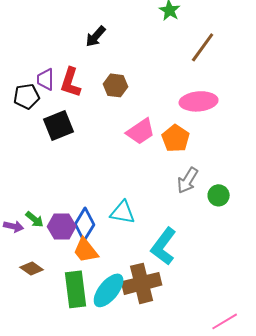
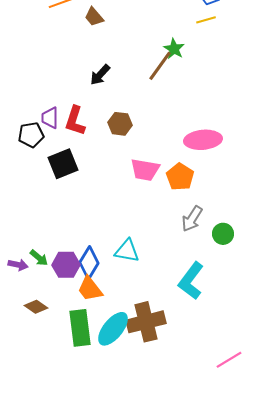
brown line: (203, 47) -> (160, 66), moved
pink trapezoid: (141, 131) -> (145, 170), turned 44
cyan L-shape: (164, 246) -> (191, 281), moved

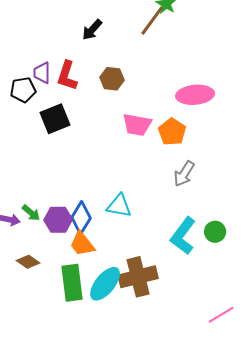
green circle: (223, 234) -> (215, 232), moved

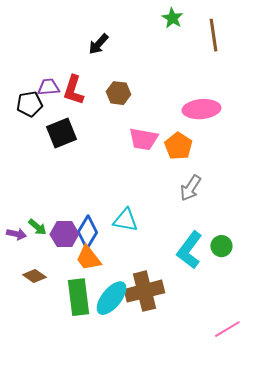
brown line: (152, 21) -> (213, 35), moved, turned -44
purple trapezoid: (42, 73) -> (48, 87), turned 85

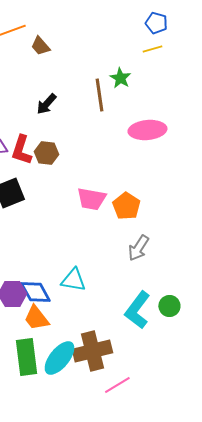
brown line: (213, 35) -> (99, 95), moved
brown hexagon: (118, 93) -> (46, 153), moved
pink ellipse: (201, 109) -> (147, 130), moved
blue diamond: (87, 232) -> (35, 292), turned -60
pink line: (227, 329) -> (117, 385), moved

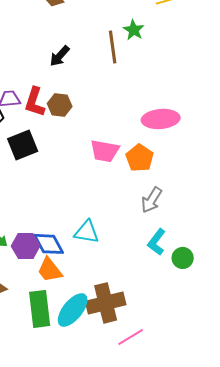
pink ellipse: (147, 130) -> (161, 119), moved
cyan L-shape: (137, 310) -> (157, 242), moved, size x0.7

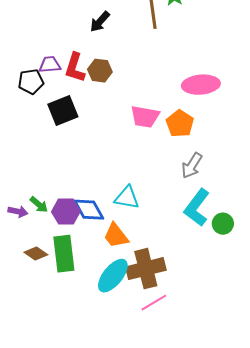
cyan L-shape: (157, 242) -> (197, 208), size x1.4
orange trapezoid: (50, 270) -> (116, 236), moved
green rectangle: (40, 309) -> (64, 254), moved
pink line: (131, 337) -> (154, 303), moved

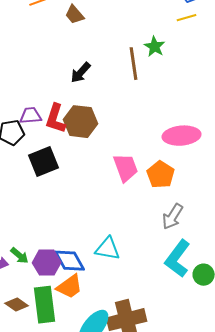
brown hexagon: (100, 71) -> (81, 122), size x1.4
pink trapezoid: (145, 117) -> (126, 168), turned -120
orange trapezoid: (116, 236) -> (70, 287), moved, turned -88

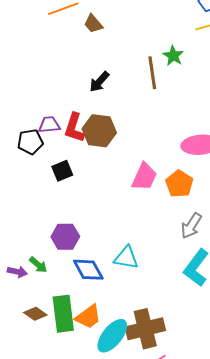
black square: (44, 162) -> (62, 171), size x0.7
pink trapezoid: (126, 168) -> (144, 177), turned 44
purple hexagon: (47, 263) -> (65, 237), moved
orange trapezoid: (70, 287) -> (88, 317), moved

